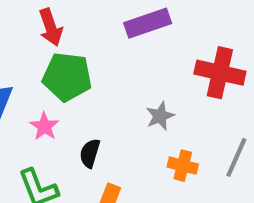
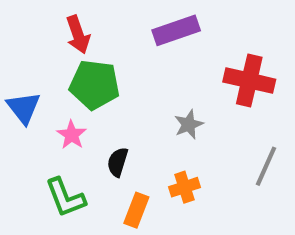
orange cross: (183, 166) -> (184, 187), moved, turned -32

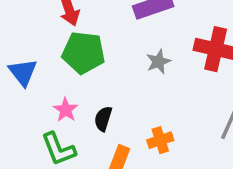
gray star: (189, 124) -> (158, 62), moved
pink star: (72, 135) -> (66, 110), moved

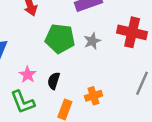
green pentagon: (83, 53) -> (60, 39), moved

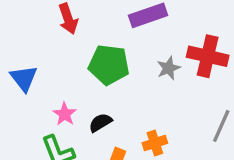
gray star: (92, 41) -> (168, 68), moved
black semicircle: (54, 81) -> (100, 123), turned 42

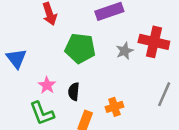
black semicircle: (100, 123) -> (74, 92), turned -54

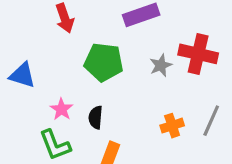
blue triangle: (16, 58) -> (22, 75), turned -35
orange cross: (114, 107) -> (172, 126), moved

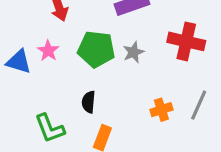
gray star: (161, 65) -> (134, 52), moved
pink star: (61, 109) -> (48, 51), moved

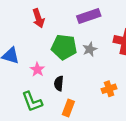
pink star: (48, 51) -> (37, 70), moved

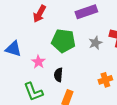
red arrow: (38, 18) -> (39, 14), turned 48
gray star: (90, 49) -> (95, 43), moved

